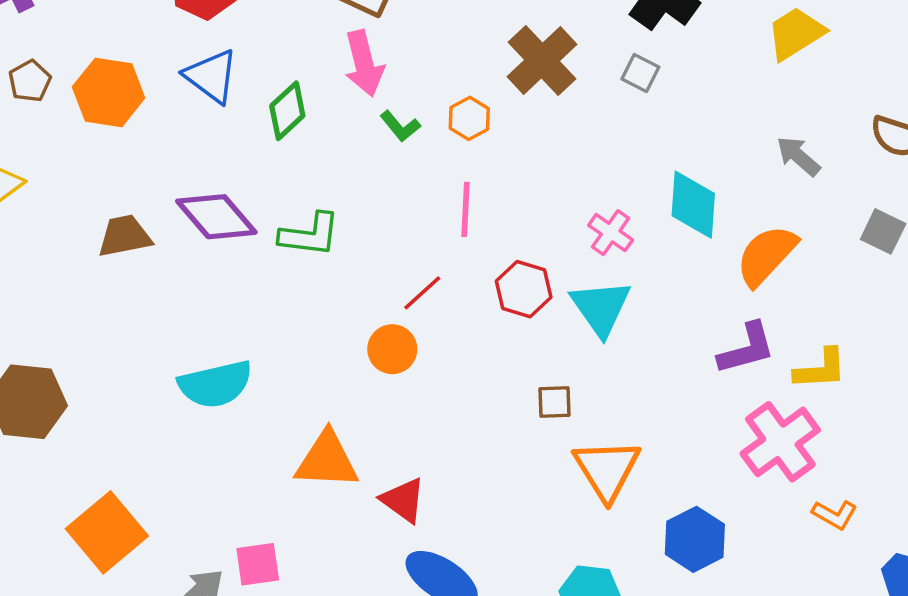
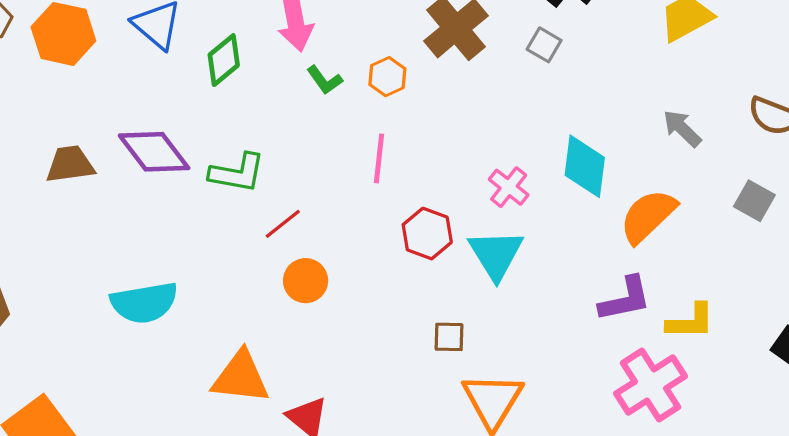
red line: (422, 293) -> (283, 224), moved

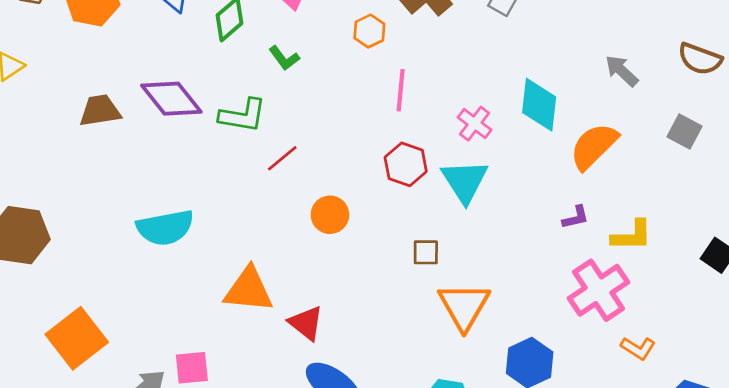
green L-shape: (325, 80) -> (284, 58), moved
pink line: (379, 158) -> (401, 90), moved
orange circle: (306, 281) -> (330, 215), moved
purple L-shape: (625, 299) -> (576, 217), size x0.6

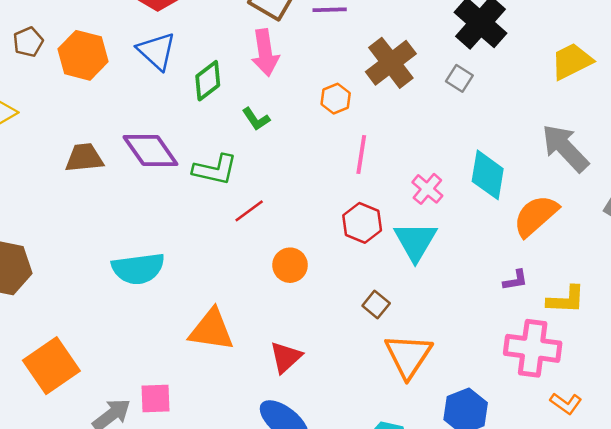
gray arrow: (622, 71) -> (565, 148), size x1.6
brown square: (426, 252) -> (376, 305), turned 36
pink cross: (599, 290) -> (533, 348), turned 38
red triangle: (306, 323) -> (286, 357), moved, turned 36

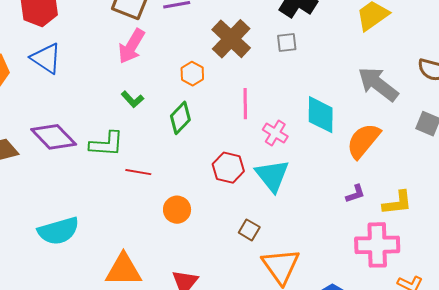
pink arrow: (265, 53) -> (131, 46), turned 48
gray square: (459, 78) -> (287, 43), turned -30
green diamond: (208, 81) -> (180, 118), moved
pink line: (361, 155) -> (245, 104), moved
red line: (249, 211) -> (138, 172), turned 55

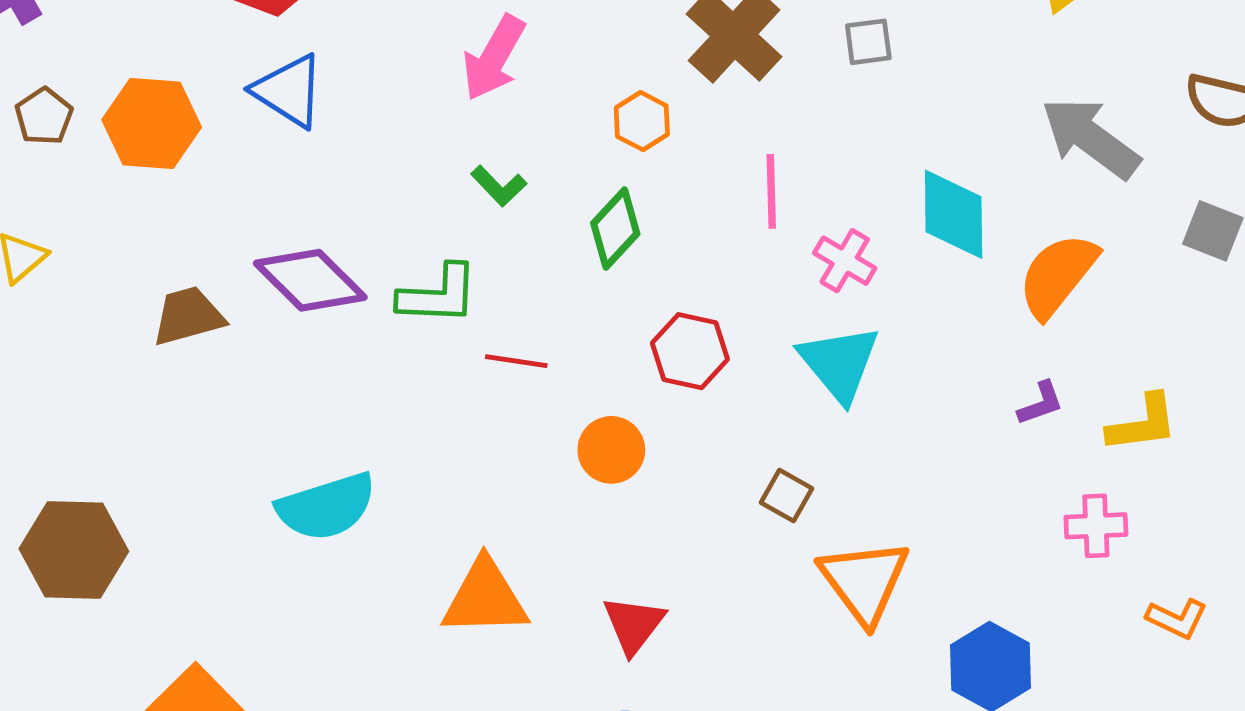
red hexagon: (228, 168) -> (690, 351), moved
pink cross: (377, 245) -> (1096, 526), size x0.6

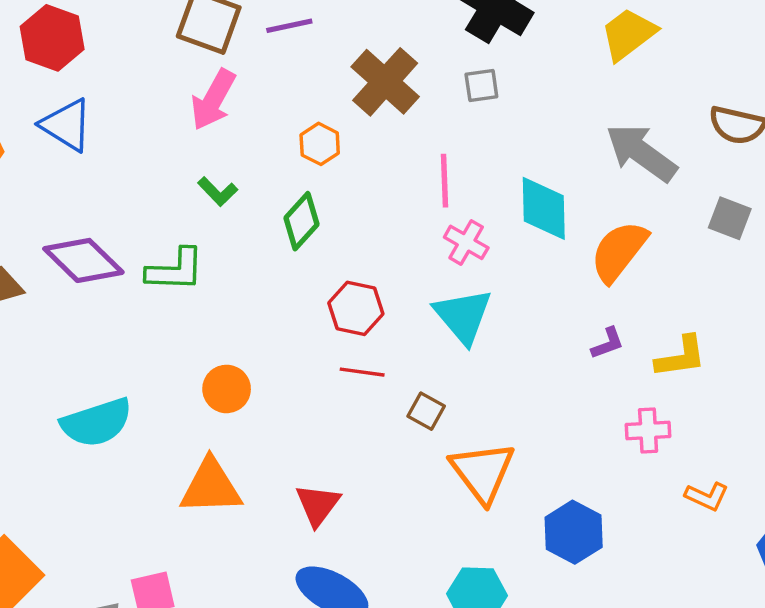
pink line: (771, 191) -> (445, 181), moved
red line: (516, 361) -> (362, 372), moved
orange circle: (611, 450) -> (227, 389), moved

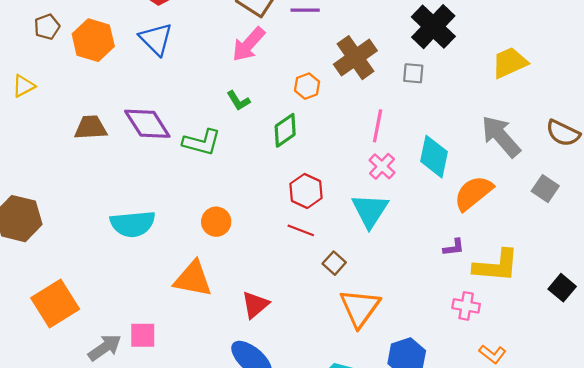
yellow L-shape: (681, 357) -> (496, 266), size x1.4

